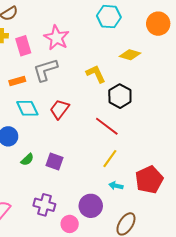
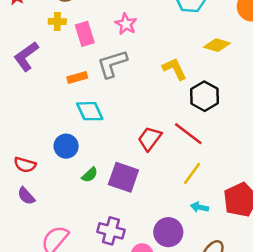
pink star: (56, 38) -> (126, 24), size x0.7
red trapezoid: (60, 109) -> (150, 139), moved
purple square: (54, 162) -> (123, 177), size x1.4

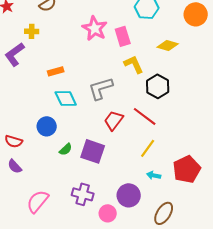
yellow cross: (57, 21) -> (32, 31), moved
pink star: (126, 24) -> (95, 28), size x1.4
pink rectangle: (85, 34) -> (123, 36), moved
gray L-shape: (112, 64) -> (101, 88), moved

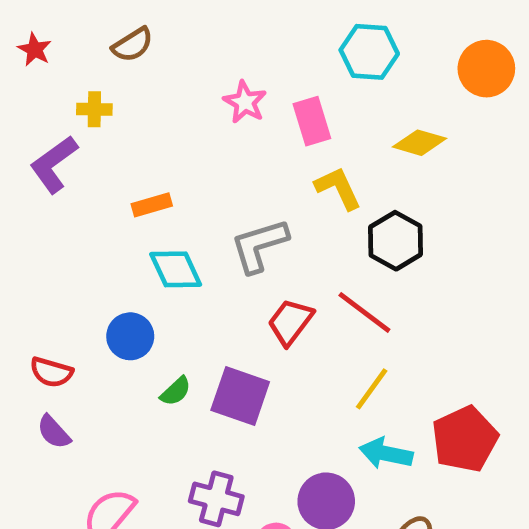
pink star: (95, 28) -> (245, 102), size x0.7
cyan arrow: (154, 175) -> (386, 453), size x1.5

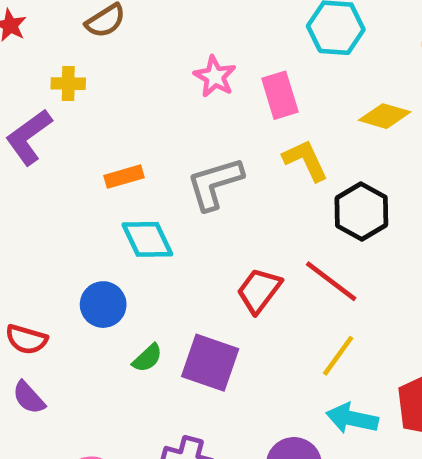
gray L-shape: (259, 245) -> (215, 184), moved

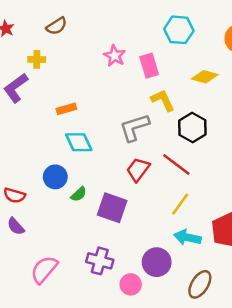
gray L-shape: (215, 184) -> (134, 127), moved
green semicircle: (147, 358) -> (79, 194), moved

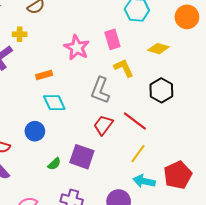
pink star: (115, 56) -> (77, 48), moved, size x1.4
gray L-shape: (134, 127) -> (100, 90), turned -52
black hexagon: (192, 127) -> (161, 90), moved
green semicircle: (79, 194) -> (54, 164), moved

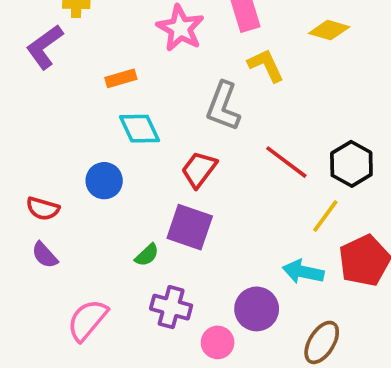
black hexagon: (161, 90) -> (351, 164), moved
red trapezoid: (103, 125) -> (199, 169), moved
yellow line: (138, 154) -> (325, 216), moved
green semicircle: (54, 164) -> (147, 255), moved

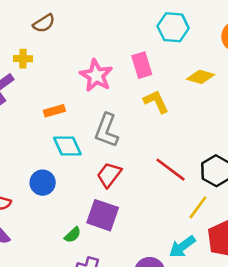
gray L-shape: (223, 106) -> (107, 130), moved
cyan arrow: (303, 272) -> (182, 247), turned -48

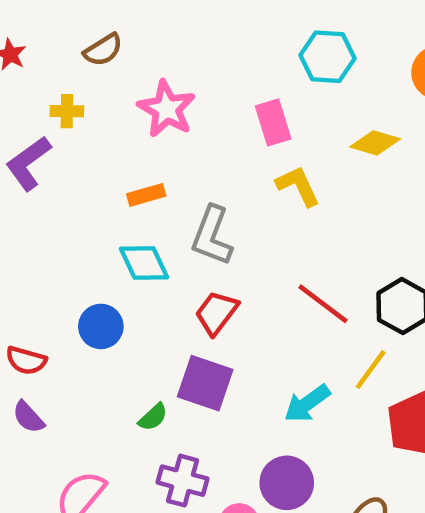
pink star: (96, 76) -> (167, 109), moved
orange rectangle: (54, 111) -> (146, 195), moved
cyan arrow: (182, 247) -> (307, 404), moved

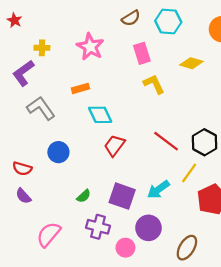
brown semicircle: (103, 50) -> (131, 18), moved
gray L-shape: (212, 236) -> (41, 108), moved, turned 124
cyan diamond: (144, 263) -> (100, 115), moved
purple square: (205, 383) -> (122, 196), moved

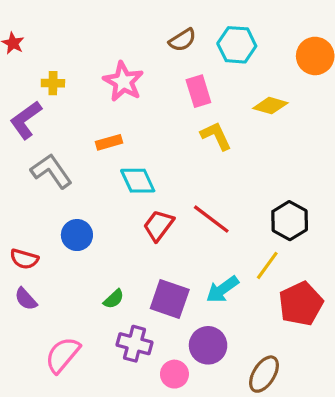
red line: (166, 141) -> (211, 219), moved

